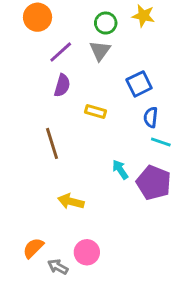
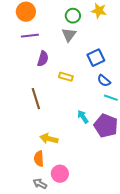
purple line: (61, 52) -> (30, 36), moved, turned 36
blue semicircle: (151, 117) -> (104, 81), turned -56
orange semicircle: (33, 248) -> (39, 159), moved, turned -49

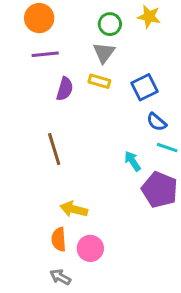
yellow rectangle: (66, 77) -> (99, 81), moved
cyan arrow: (83, 117) -> (132, 161), moved
pink circle: (60, 174) -> (90, 248), moved

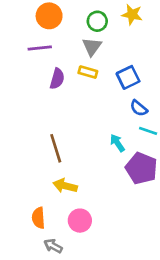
orange circle: (39, 18) -> (49, 16), moved
brown line: (54, 149) -> (56, 148), moved
orange semicircle: (59, 239) -> (38, 218), moved

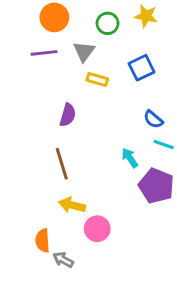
gray triangle: (92, 47) -> (84, 51), moved
blue square: (128, 77) -> (142, 68), moved
purple semicircle: (57, 79) -> (68, 115), moved
pink circle: (80, 221) -> (97, 229), moved
gray arrow: (53, 246) -> (63, 260), moved

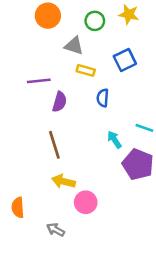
gray triangle: (84, 51) -> (74, 46), turned -48
purple line: (44, 53) -> (39, 81), moved
blue semicircle: (153, 119) -> (103, 98), moved, turned 54
orange semicircle: (43, 241) -> (18, 207), moved

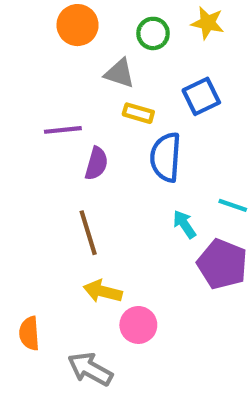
blue semicircle: (103, 98) -> (166, 157), size x1.6
gray arrow: (56, 230) -> (90, 369), size x1.5

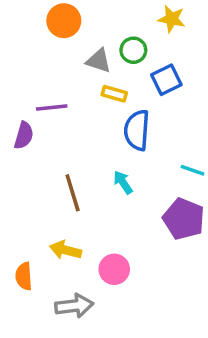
green circle: (153, 33) -> (133, 50), moved
purple semicircle: (96, 163) -> (24, 135), moved
cyan arrow: (184, 224) -> (123, 182), moved
yellow arrow: (103, 291) -> (66, 250), moved
gray arrow: (90, 369) -> (74, 306), turned 144

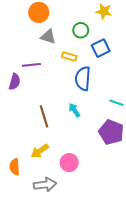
gray triangle: (99, 61) -> (48, 37), moved
yellow arrow: (66, 250) -> (40, 151), turned -48

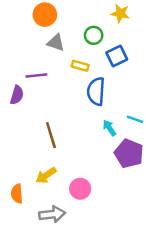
cyan arrow: (74, 110) -> (109, 128), moved

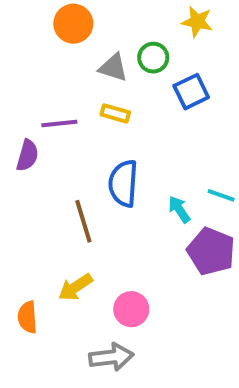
gray triangle: (56, 43) -> (113, 68), moved
yellow rectangle: (80, 66) -> (115, 113), moved
blue semicircle: (96, 91) -> (123, 183), moved
gray arrow: (52, 214) -> (111, 357), moved

